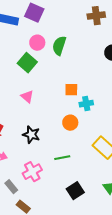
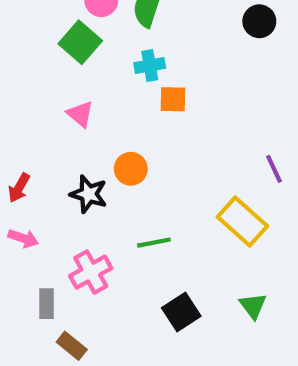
cyan cross: (86, 104) -> (150, 66), moved
orange circle: (70, 123) -> (131, 169), moved
gray rectangle: (11, 187) -> (46, 304), turned 40

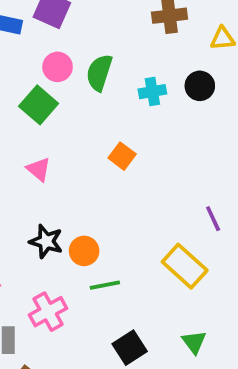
cyan cross: (150, 66) -> (152, 92), moved
orange square: (173, 99) -> (122, 156), turned 36
orange circle: (131, 169) -> (84, 251), moved

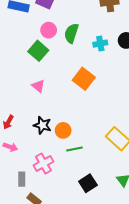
orange square: (122, 156) -> (84, 79), size x1.5

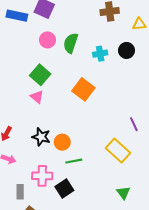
green square: (38, 51) -> (40, 75), moved
pink cross: (43, 164) -> (42, 176), turned 30
black square: (88, 183) -> (64, 188), moved

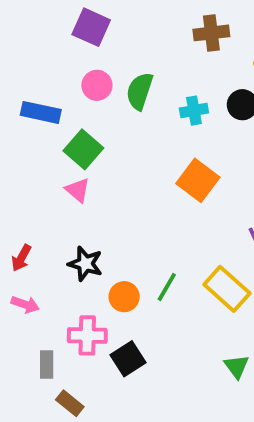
blue rectangle: (17, 16) -> (41, 112), moved
orange square: (83, 89) -> (198, 180), moved
orange circle: (62, 142) -> (124, 297), moved
green line: (74, 161) -> (167, 287), moved, turned -49

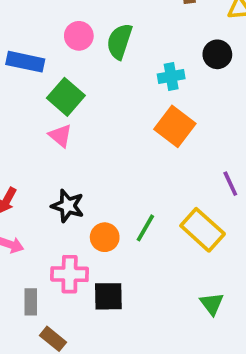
cyan cross: (194, 111) -> (171, 76), moved
black square: (128, 359) -> (108, 296), turned 32

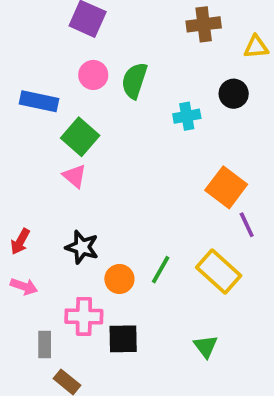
orange square: (175, 126) -> (226, 187), moved
green triangle: (212, 304) -> (206, 346), moved

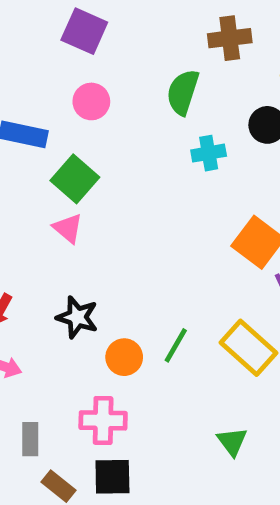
green semicircle: (134, 81) -> (183, 92), moved
pink cross: (84, 316) -> (103, 420), moved
black square: (123, 339) -> (112, 477), moved

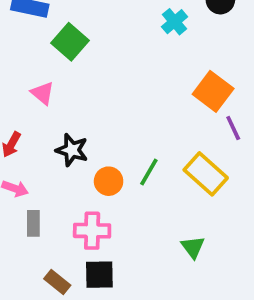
cyan cross: (209, 153) -> (175, 22), turned -30
pink triangle: (68, 228) -> (43, 93), moved
gray rectangle: (30, 439) -> (33, 223), moved

